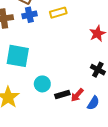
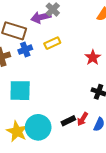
cyan circle: (42, 84) -> (38, 127), moved, size x1.6

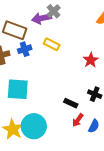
yellow rectangle: (52, 43) -> (52, 44), turned 49
black rectangle: (68, 121) -> (71, 103), moved, turned 48

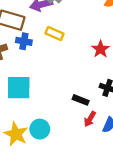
blue cross: (25, 49) -> (24, 41), turned 32
cyan circle: (34, 126) -> (40, 129), size x0.7

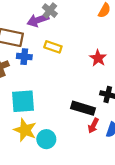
black rectangle: (81, 100) -> (83, 108), size x1.5
yellow star: (16, 134) -> (25, 130), moved

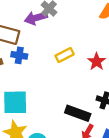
yellow rectangle: (53, 47) -> (65, 55), moved, turned -49

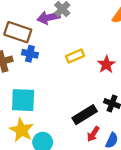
black rectangle: (78, 113) -> (85, 115), turned -55

